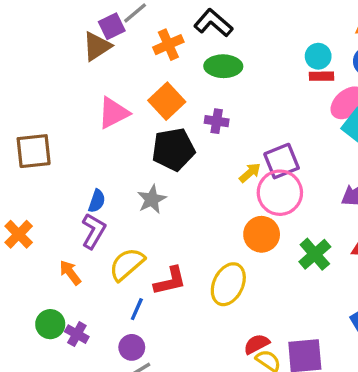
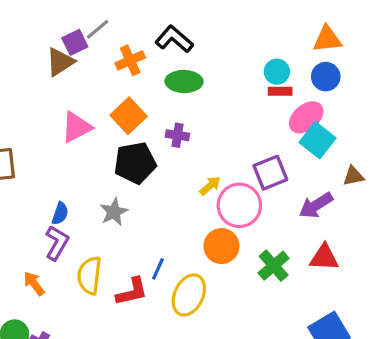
purple square: (282, 161) -> (270, 173), moved
yellow semicircle: (127, 264) -> (89, 275), turned -42
blue line: (137, 309) -> (158, 269), moved

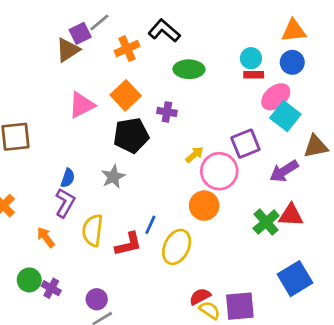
green ellipse: (184, 81) -> (189, 69), moved
brown triangle: (353, 176) -> (316, 146), size x1.4
green cross: (274, 266) -> (266, 222), moved

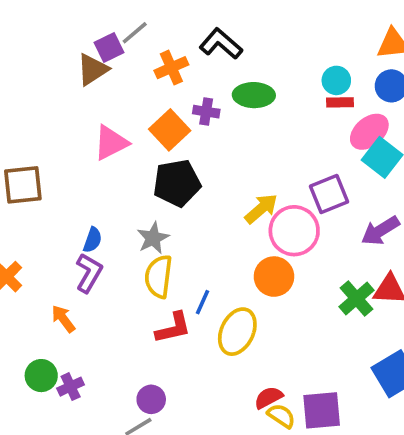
purple cross: (167, 112) -> (206, 112), moved
yellow arrow: (194, 155) -> (261, 209), size x1.4
yellow semicircle: (93, 230) -> (159, 277), moved
purple cross: (51, 288) -> (71, 387), turned 36
purple circle: (97, 299) -> (151, 399), moved

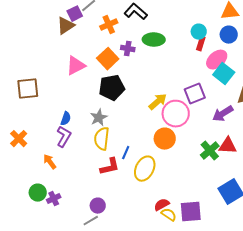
red rectangle: (340, 102) -> (201, 44), turned -72

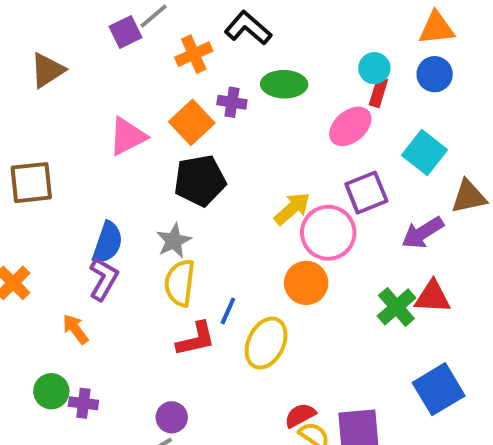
brown triangle: (66, 26) -> (47, 70), moved
pink ellipse: (217, 60) -> (350, 126), moved
blue semicircle: (66, 119) -> (108, 243), size x1.5
purple cross: (54, 199) -> (83, 403), turned 32

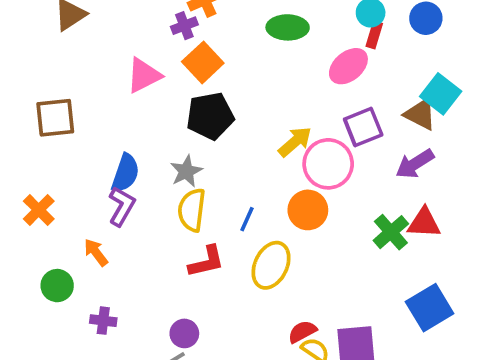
purple cross: (232, 102) -> (184, 26), moved, turned -30
cyan square: (425, 152) -> (441, 94), moved
brown triangle: (469, 197) -> (420, 114), moved, turned 39
blue line: (228, 311) -> (247, 219), moved
green circle: (51, 391) -> (57, 286), moved

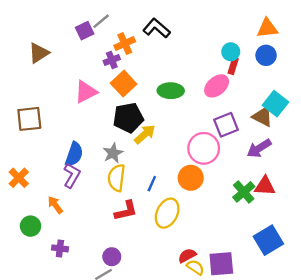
green ellipse: (288, 27) -> (171, 91), moved
yellow arrow: (295, 142) -> (145, 134), moved

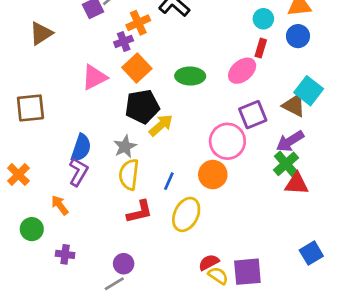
cyan circle: (231, 52) -> (263, 19), moved
green cross: (244, 192) -> (286, 164), moved
blue square: (268, 240) -> (311, 253), moved, size x0.7

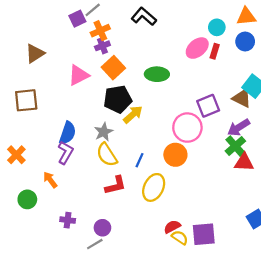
orange cross: (138, 23) -> (100, 31), moved
brown triangle: (41, 33) -> (35, 53), moved
pink ellipse: (242, 71) -> (197, 48), moved
yellow semicircle: (129, 175) -> (107, 155), turned -40
purple cross: (65, 254) -> (68, 220), moved

